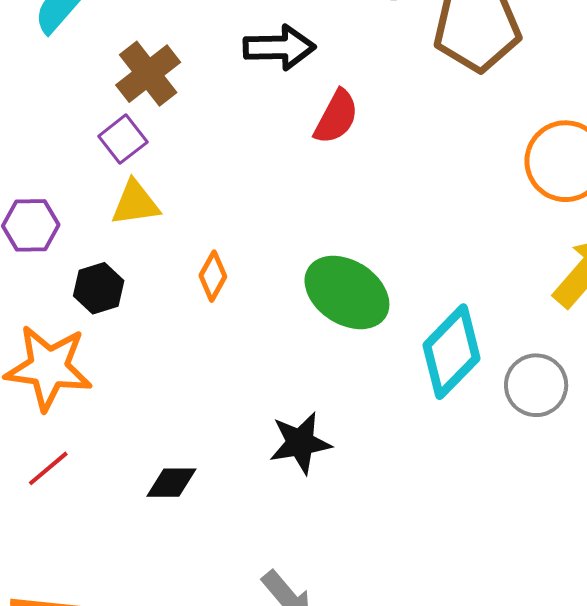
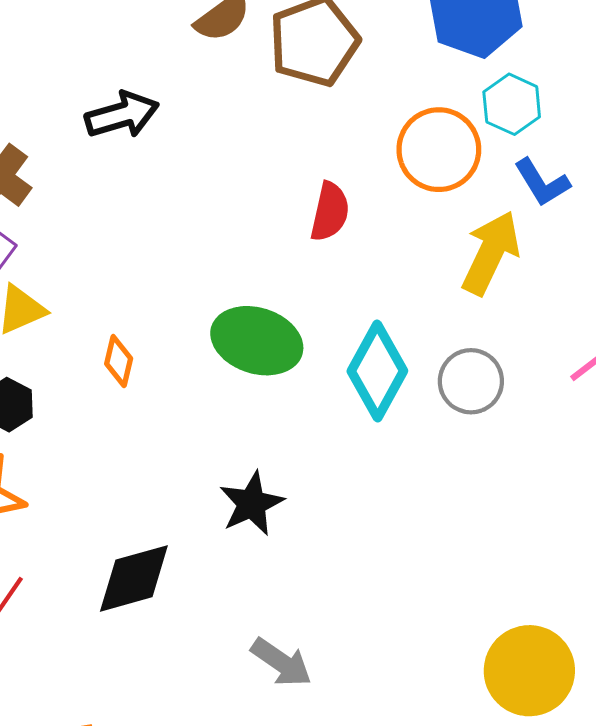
red semicircle: (336, 117) -> (330, 212), moved
black diamond: (171, 483) -> (134, 578), size x1.6

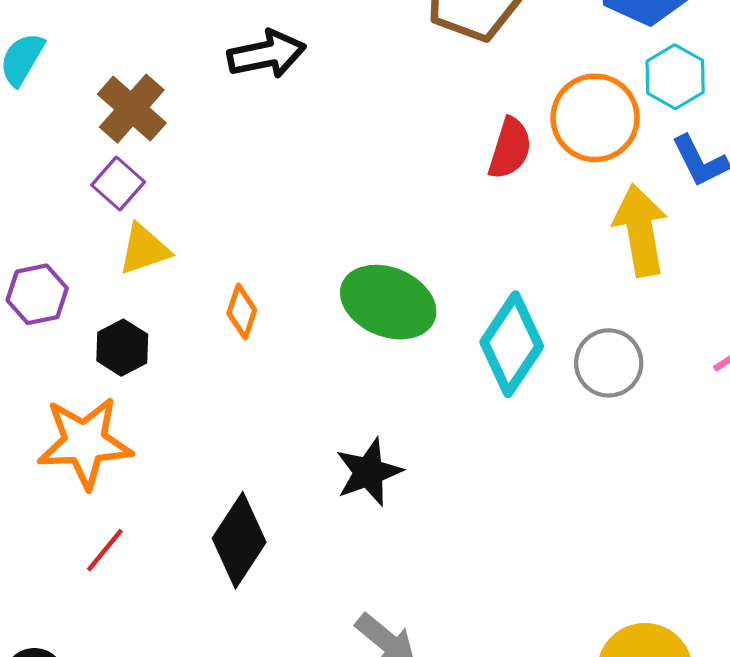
red semicircle: (330, 212) -> (510, 148), moved
yellow arrow: (491, 253) -> (640, 230), turned -40
black diamond: (134, 578) -> (239, 540), turned -46

